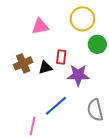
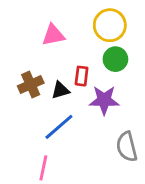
green circle: (97, 44) -> (115, 59), moved
blue line: (56, 106) -> (59, 127), moved

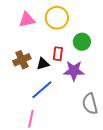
yellow circle: (110, 25) -> (57, 18), moved
pink triangle: (53, 35) -> (27, 20), moved

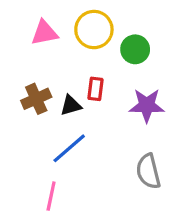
green circle: (82, 42) -> (135, 49), moved
purple star: (74, 71) -> (147, 105), moved

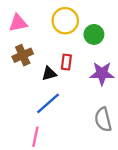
pink triangle: (44, 33) -> (18, 23), moved
brown cross: (36, 99) -> (23, 55), moved

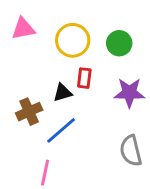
yellow circle: (65, 21) -> (73, 40), moved
brown cross: (23, 55) -> (29, 112), moved

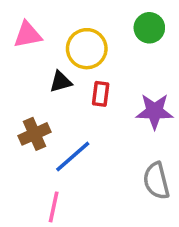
green circle: (119, 43) -> (149, 28), moved
black triangle: (62, 93) -> (61, 82), moved

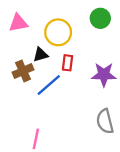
brown cross: (35, 134) -> (23, 71), moved
blue line: (73, 156) -> (49, 85), moved

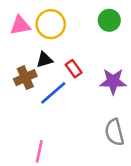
yellow circle: (58, 32) -> (51, 24), moved
red rectangle: (67, 63) -> (74, 69), turned -42

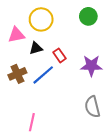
pink triangle: (20, 25) -> (16, 35), moved
brown cross: (25, 78) -> (17, 74), moved

